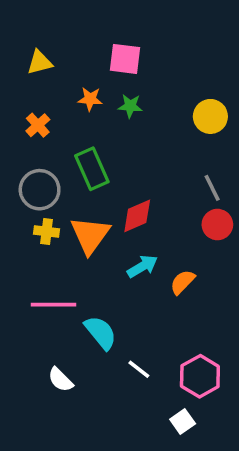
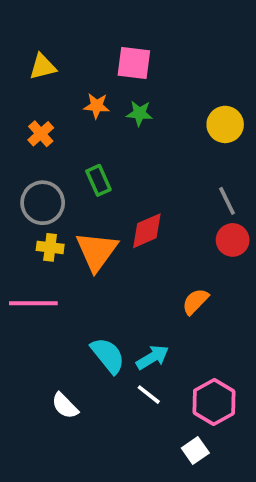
green rectangle: (92, 169) -> (98, 180), size x0.7
cyan arrow: (142, 266) -> (152, 357), moved
pink line: (54, 305) -> (33, 303), moved

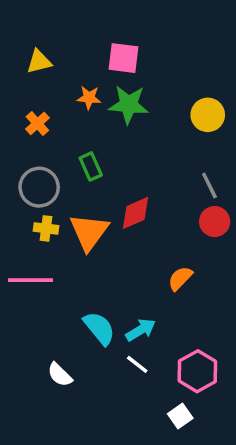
green star: (139, 113) -> (129, 105), size x1.6

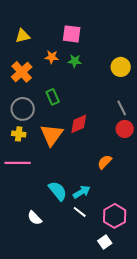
green star: (129, 105) -> (75, 61), size x0.6
orange cross: (37, 123) -> (22, 72), size x1.5
yellow cross: (46, 228) -> (19, 134), moved

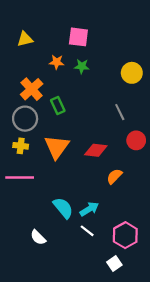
orange cross: (22, 72) -> (32, 89), moved
gray line: (122, 108) -> (120, 112), moved
red diamond: (79, 124) -> (96, 150), moved, turned 30

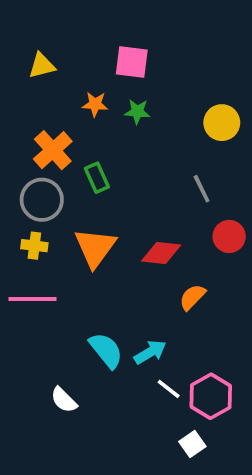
white line: (87, 231) -> (169, 389), moved

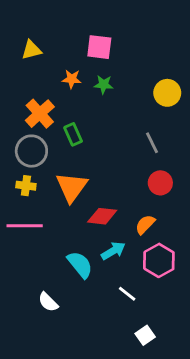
red circle: (229, 236) -> (160, 183), moved
red diamond: (161, 253) -> (102, 216), moved
cyan arrow: (150, 352) -> (113, 251), moved
pink hexagon: (211, 396) -> (159, 260), moved

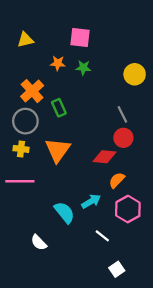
red circle: (160, 183) -> (123, 138), moved
red diamond: (102, 216) -> (105, 157), moved

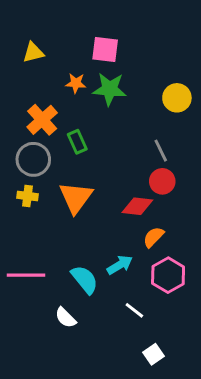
green star: (83, 68) -> (110, 89), size x1.6
pink line: (20, 181) -> (26, 275), moved
white semicircle: (39, 243) -> (66, 318), moved

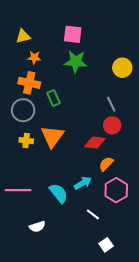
orange star: (76, 83) -> (34, 58), moved
orange cross: (42, 120) -> (29, 83), turned -35
yellow cross: (27, 196) -> (26, 141), moved
white semicircle: (66, 318) -> (37, 227), moved, turned -63

